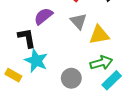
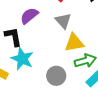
yellow triangle: (99, 35) -> (74, 43), moved

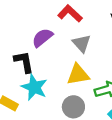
yellow triangle: (74, 43) -> (78, 75), moved

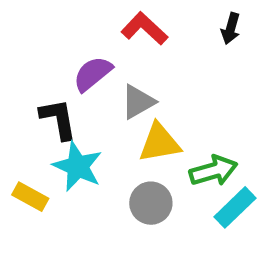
gray triangle: (82, 43) -> (138, 102), moved, turned 42

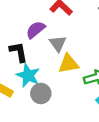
gray triangle: (138, 102) -> (58, 44), turned -36
gray circle: (151, 203) -> (41, 94), moved

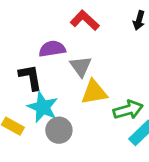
purple semicircle: (36, 30) -> (52, 49), turned 30

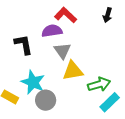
purple semicircle: (52, 49) -> (52, 31), moved
black L-shape: (30, 77) -> (24, 44), moved

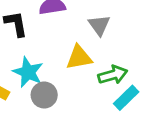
gray triangle: (62, 51) -> (99, 25), moved

